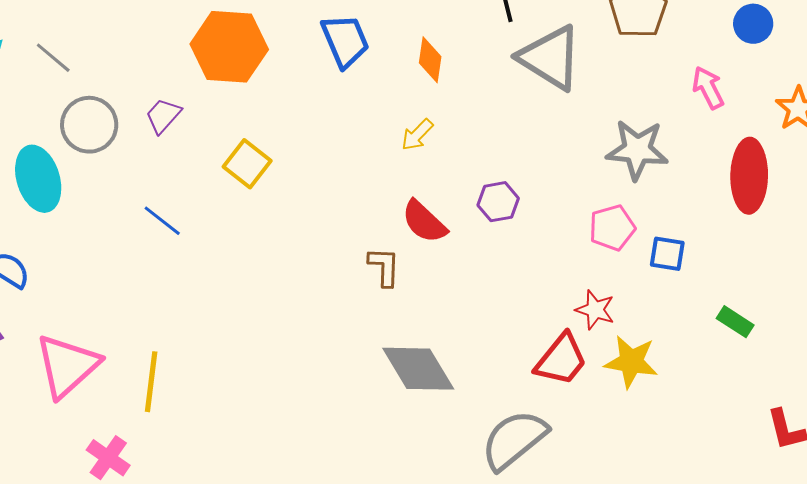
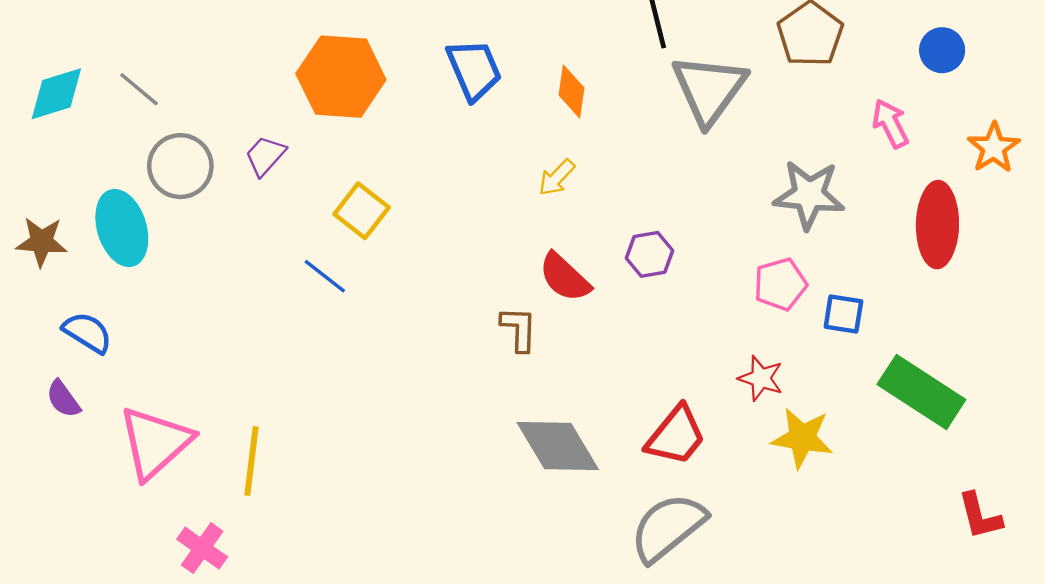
gray triangle: (550, 58) -> (709, 89), turned 34
blue line: (162, 221) -> (325, 276), moved
green rectangle: (735, 322) -> (921, 392), size x2.0
red trapezoid: (561, 360) -> (676, 436), moved

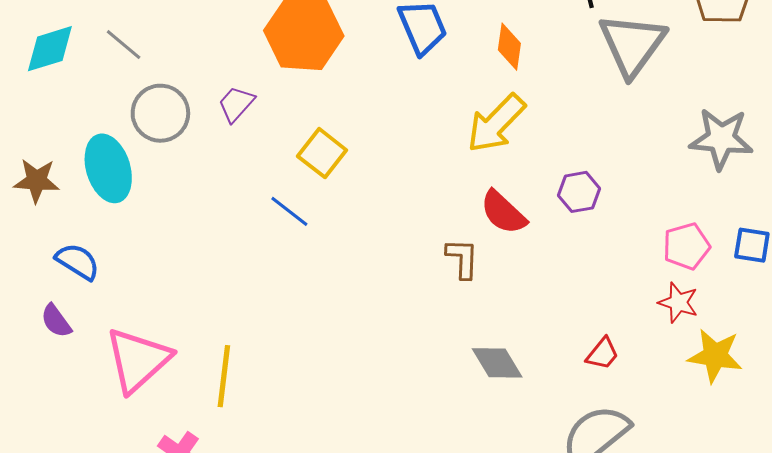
yellow arrow: (557, 178) -> (496, 123), size x1.8
pink pentagon: (780, 284) -> (686, 246), moved
red trapezoid: (676, 436) -> (603, 354), size x0.6
gray diamond: (558, 446) -> (497, 363), size x0.7

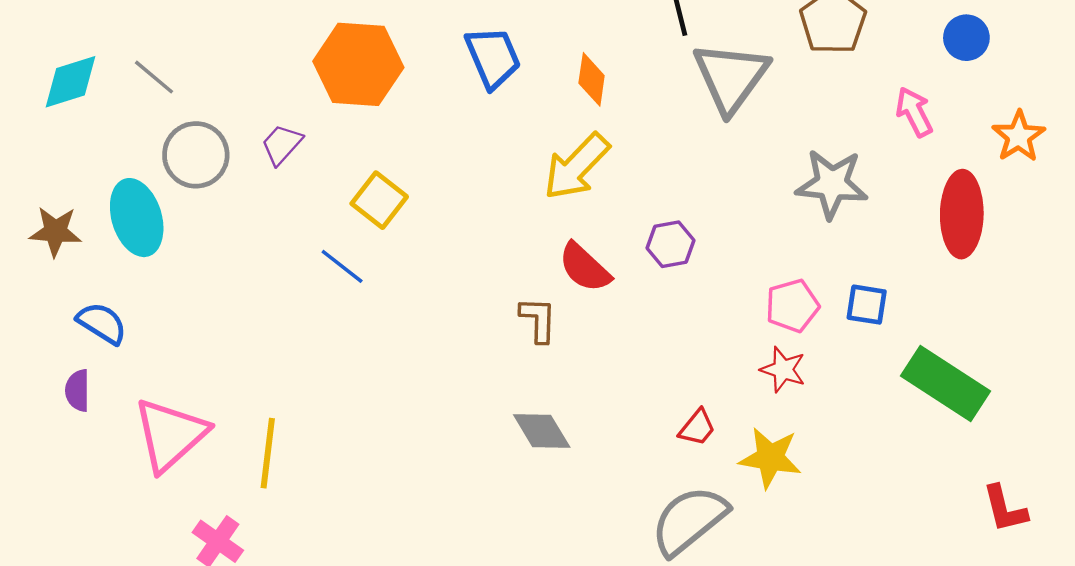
purple semicircle: (56, 321) -> (77, 390), turned 36
yellow star: (715, 356) -> (770, 458), moved
gray diamond: (497, 363) -> (542, 431), moved

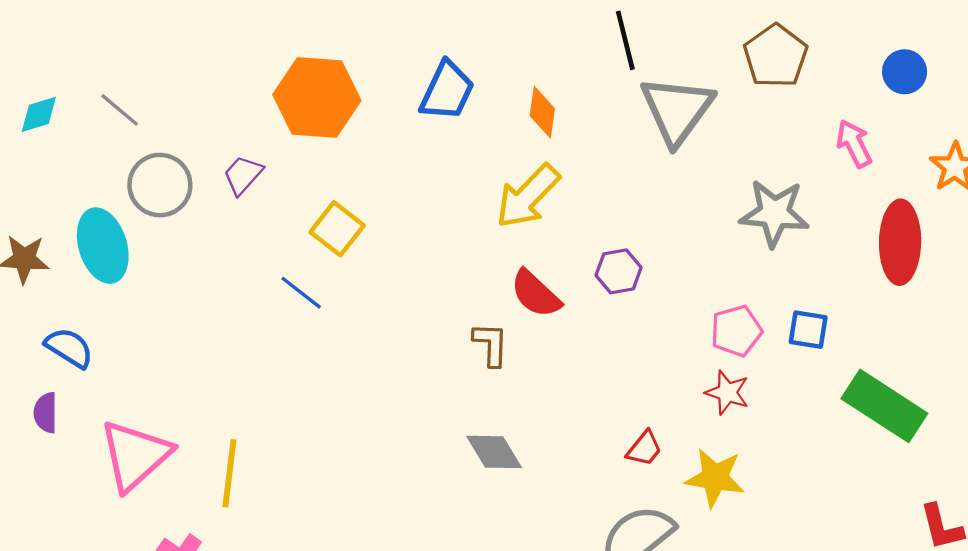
blue trapezoid: (493, 57) -> (447, 91), turned 48
cyan diamond: (71, 82) -> (39, 114), size x0.7

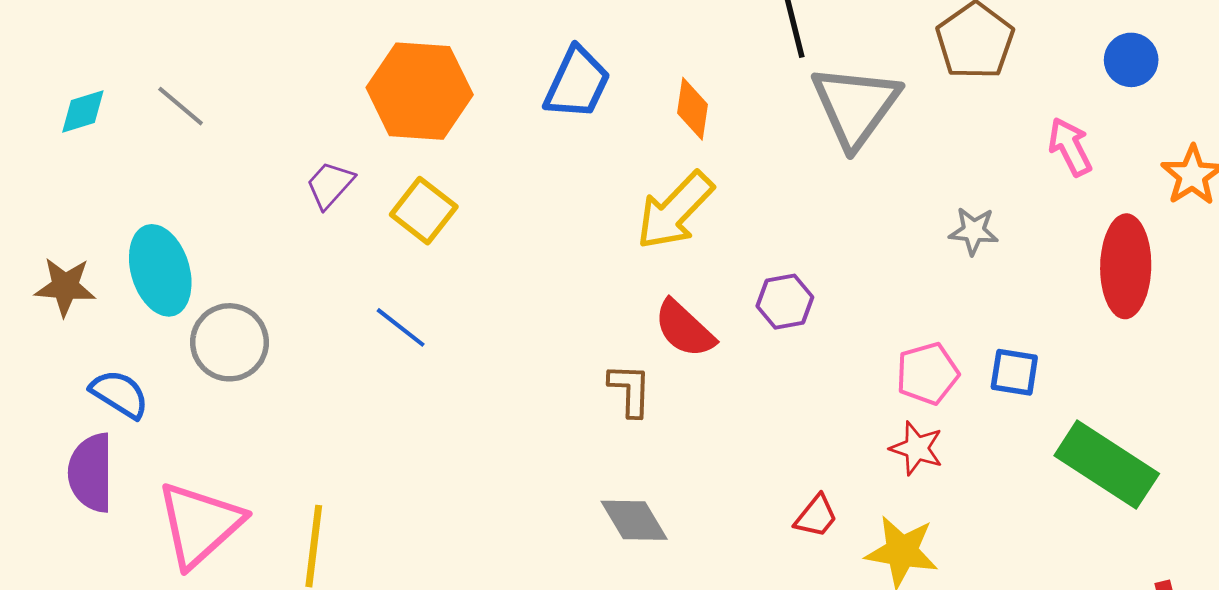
gray circle: (160, 185) -> (229, 342), moved
gray star: (774, 213) -> (974, 231), size x0.6
yellow square: (337, 229) -> (424, 211), moved
purple semicircle: (46, 413) -> (91, 473), size x1.6

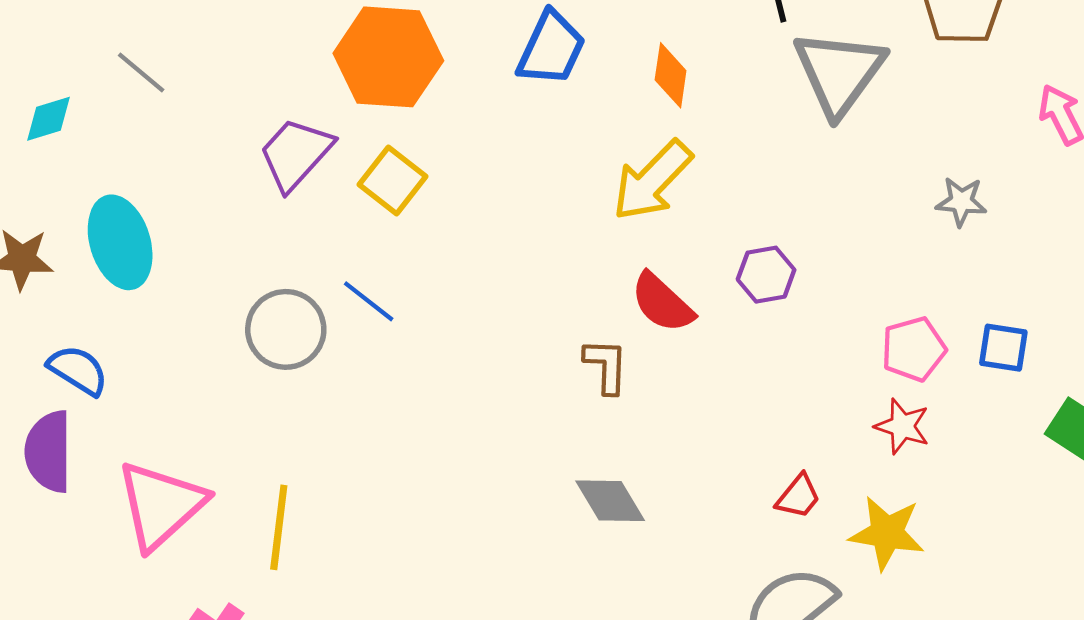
cyan diamond: (83, 111) -> (48, 119), moved
purple trapezoid: (330, 185) -> (296, 154), size x1.5
gray circle: (229, 342) -> (286, 329), moved

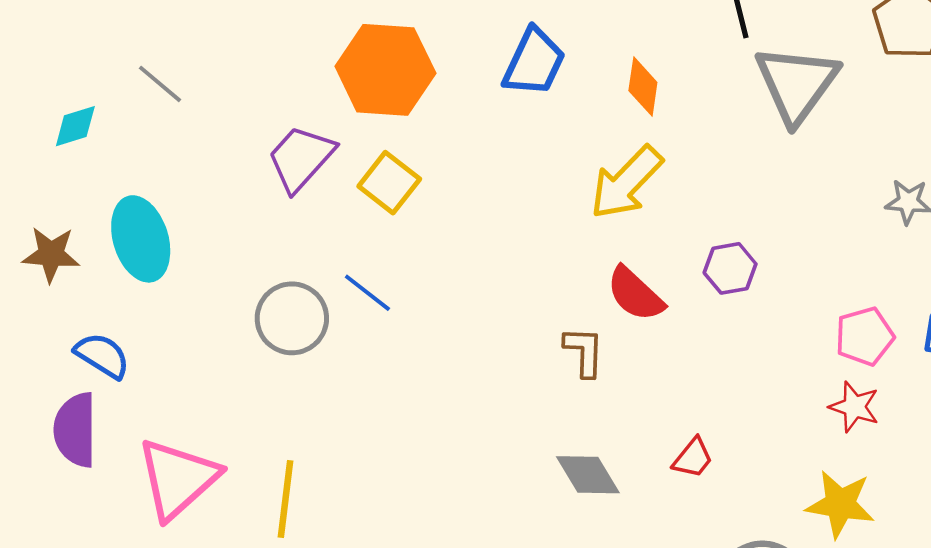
red trapezoid: (798, 497) -> (693, 458), moved

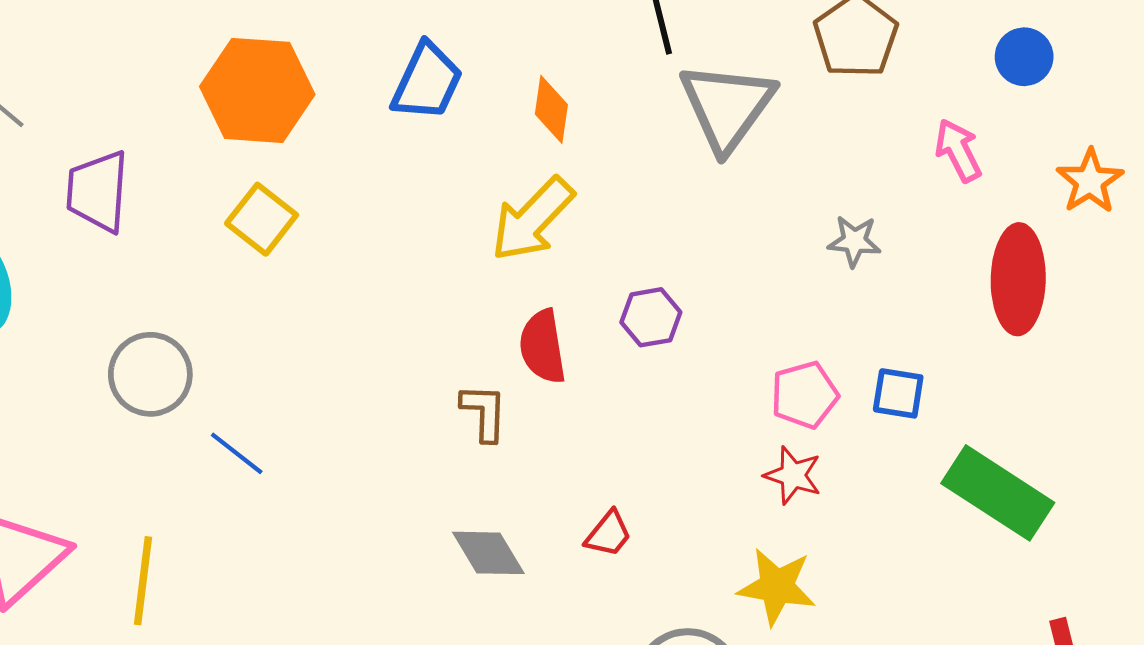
purple trapezoid: (301, 158) -> (98, 191), moved, turned -38
blue line: (367, 293) -> (237, 453), moved
red semicircle: (635, 294) -> (543, 347), turned 38

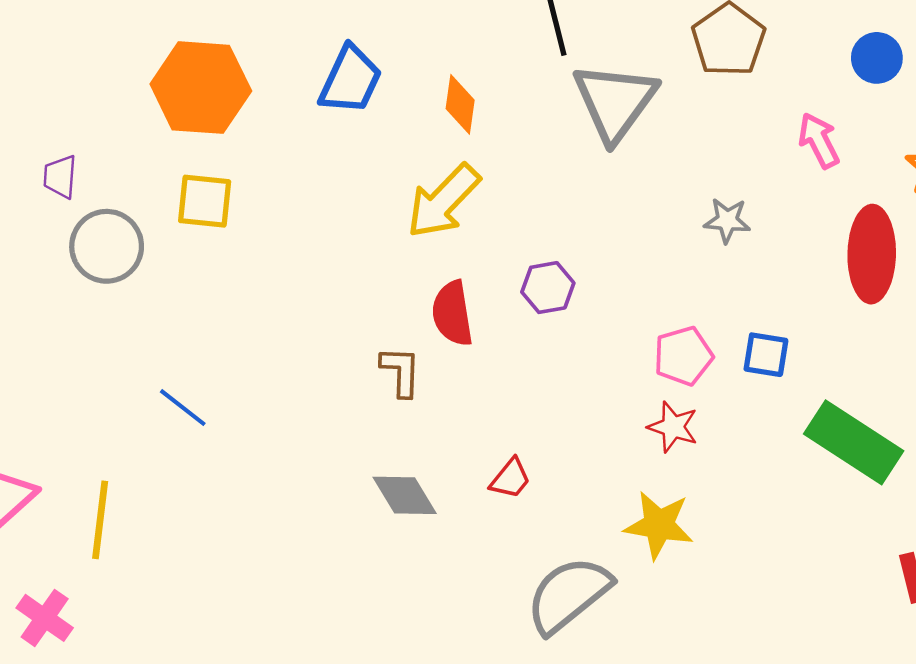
purple trapezoid: (98, 191) -> (60, 177), size x0.6
yellow square: (262, 219) -> (205, 201), turned -32
gray circle: (150, 374) -> (107, 246), moved

